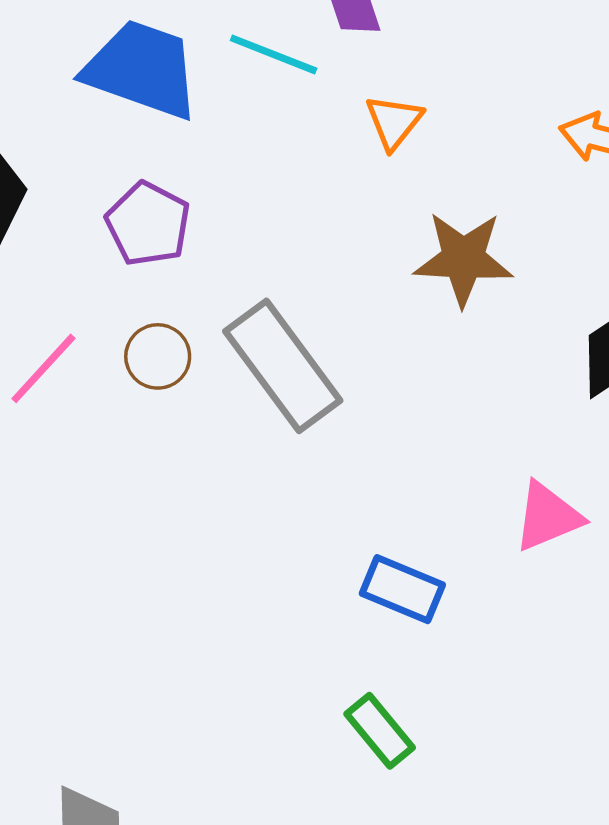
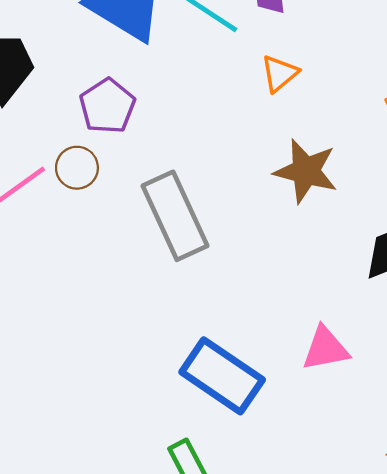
brown circle: (158, 356) -> (77, 168), moved
blue rectangle: (402, 589) -> (222, 376), size x1.5

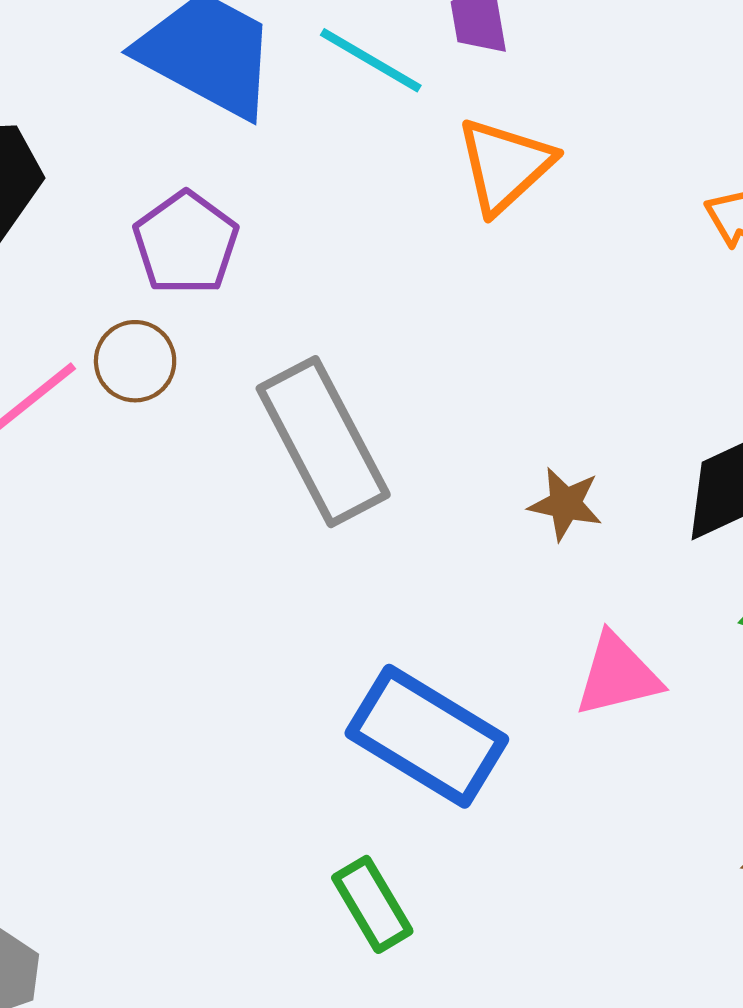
orange triangle: (280, 74) -> (505, 165), size x1.4
brown star: (306, 171) -> (565, 504), moved, size x0.6

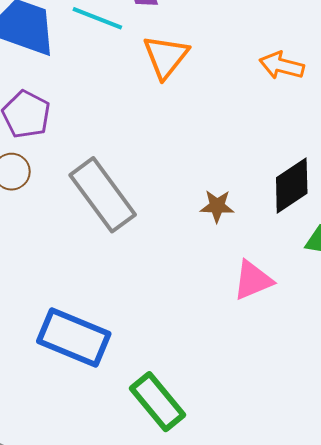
blue rectangle: (427, 736) -> (74, 338), moved
green rectangle: (372, 904) -> (158, 402), size x1.4

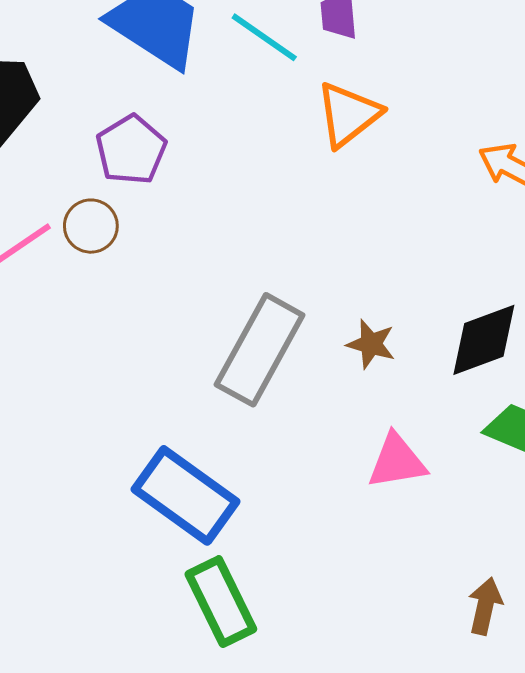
gray rectangle: (103, 195) -> (260, 350), moved, turned 52
blue rectangle: (74, 338) -> (186, 495), moved

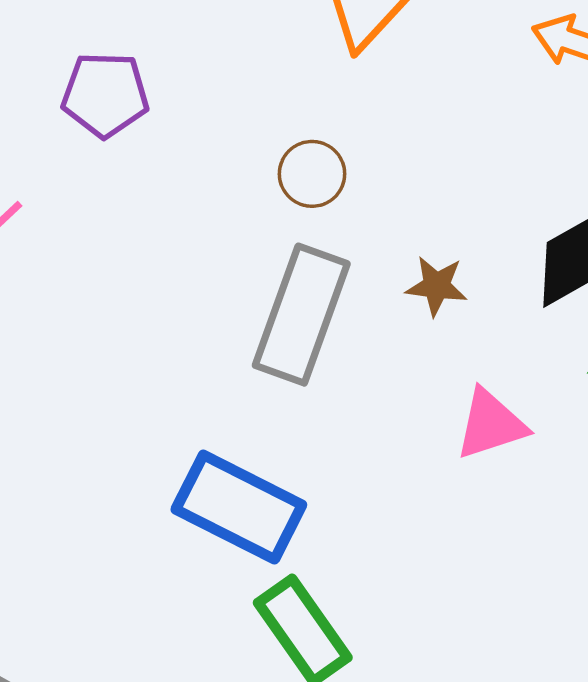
purple pentagon: (131, 150) -> (105, 95), turned -30
brown circle: (91, 226) -> (312, 174), moved

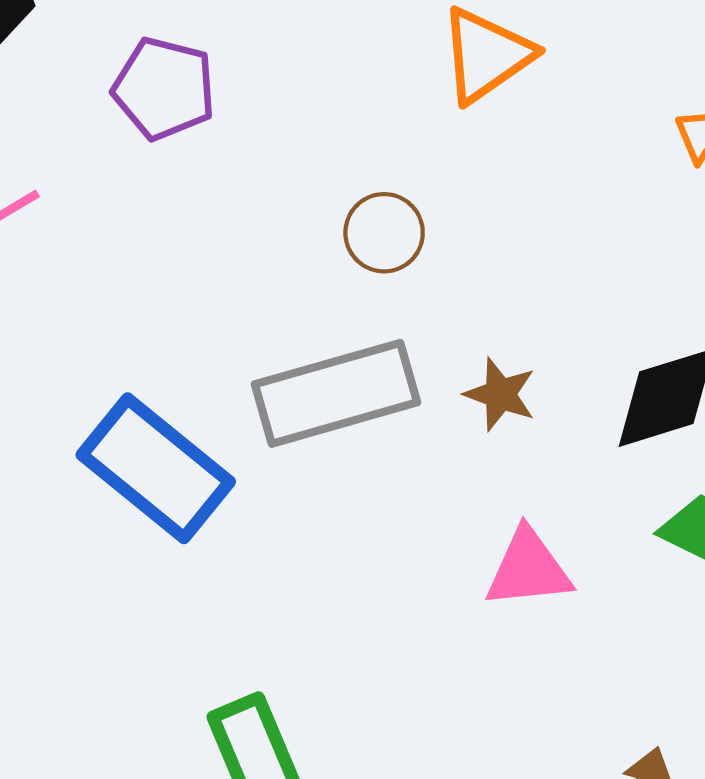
gray rectangle: (301, 315) -> (336, 393), turned 42
blue rectangle: (239, 507) -> (156, 468), moved

